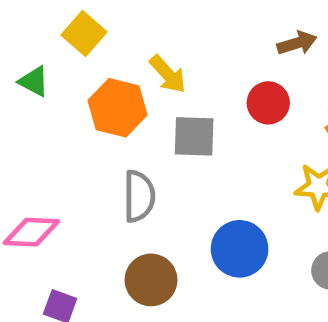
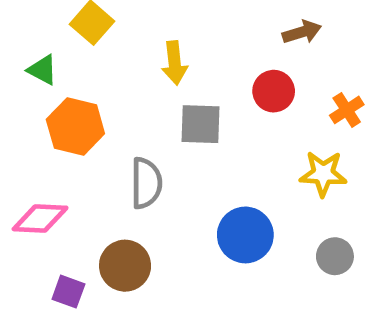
yellow arrow: (168, 74) -> (175, 63), turned 36
orange hexagon: (118, 108) -> (75, 126), moved
brown circle: (151, 280) -> (125, 266), moved

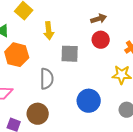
brown arrow: (302, 32) -> (99, 19), moved
yellow arrow: (175, 63) -> (49, 31), moved

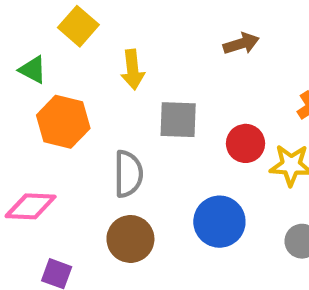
red circle: (101, 40) -> (245, 143), moved
brown circle: (38, 114) -> (130, 239), moved

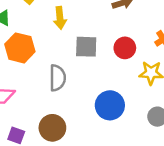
red circle: (245, 143) -> (125, 48), moved
brown circle: (130, 239) -> (52, 128), moved

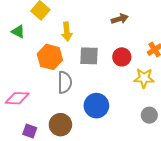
orange hexagon: (20, 48) -> (50, 57), moved
blue circle: (110, 105) -> (96, 106), moved

